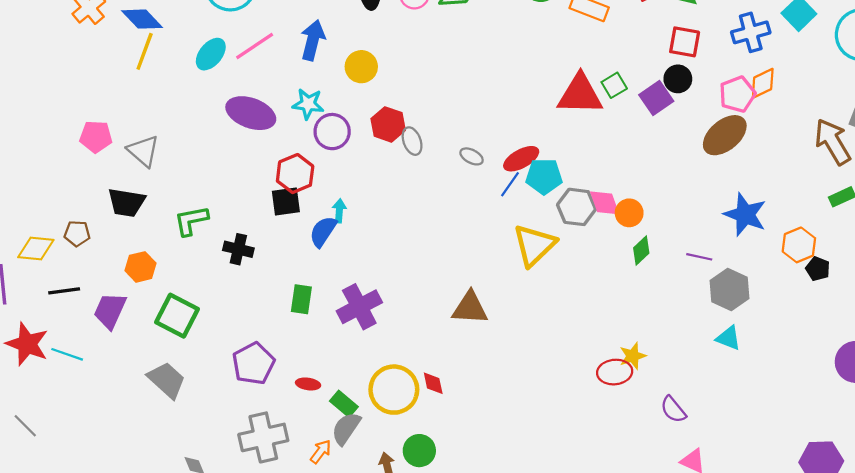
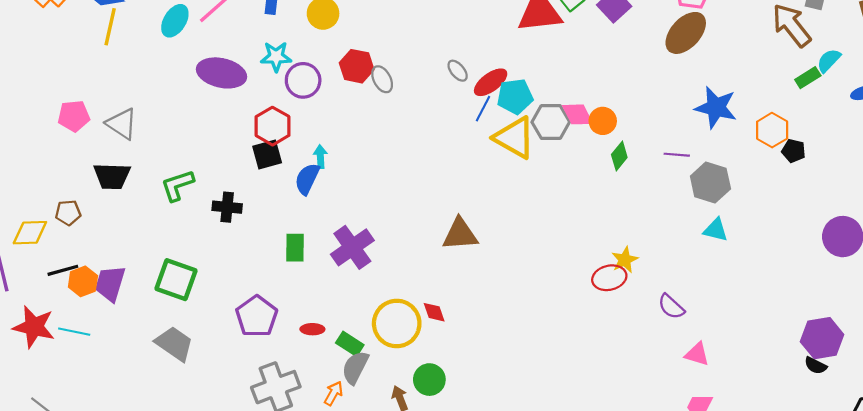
gray ellipse: (472, 156) -> (458, 71), moved, turned 30
yellow triangle: (534, 245) -> (515, 138), moved, turned -39
orange hexagon: (140, 267) -> (83, 281), moved

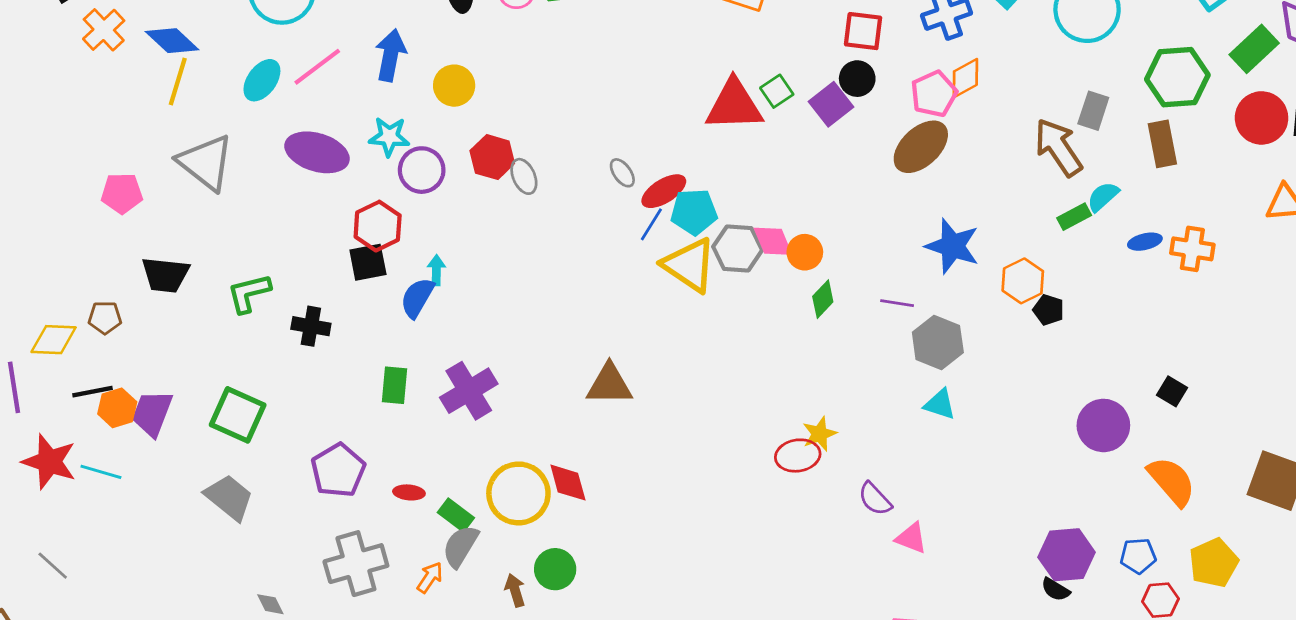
gray triangle: (122, 124) -> (206, 163), moved, size x1.4
red diamond: (434, 312) -> (568, 483), size x1.4
pink triangle: (697, 354) -> (911, 538), moved

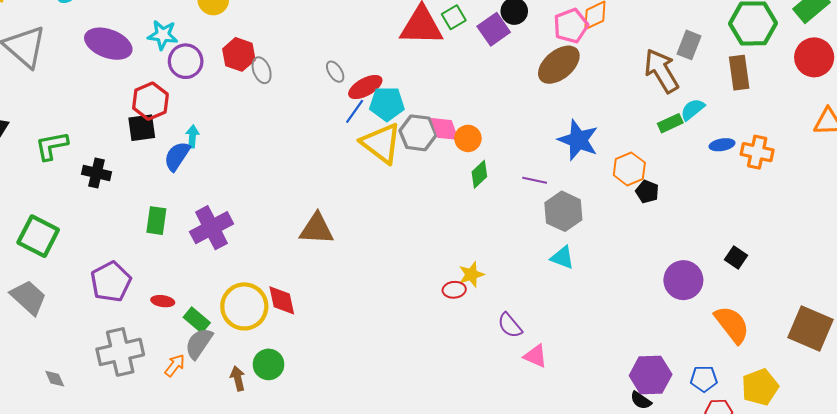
red ellipse: (798, 456) -> (454, 290), size x0.7

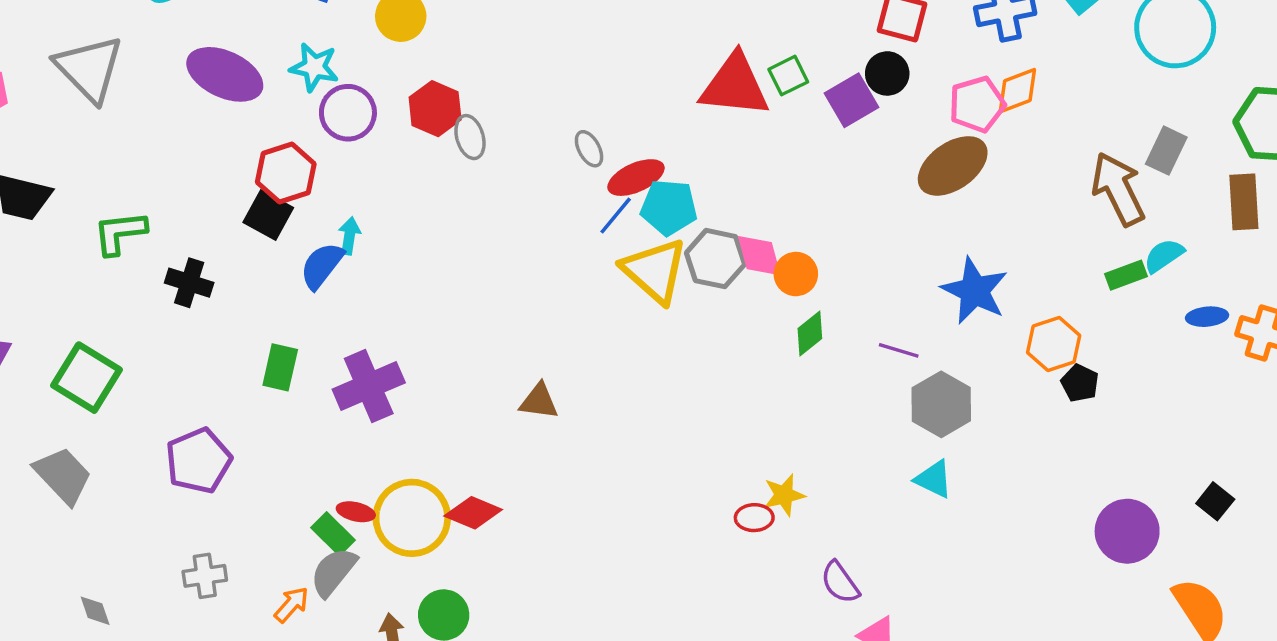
black square: (142, 128) -> (268, 215), turned 32
brown triangle: (317, 229) -> (539, 401), size x0.7
red diamond: (282, 300) -> (473, 513), turned -60
red ellipse: (163, 301) -> (356, 512), moved
gray cross: (120, 352) -> (205, 576), size x0.6

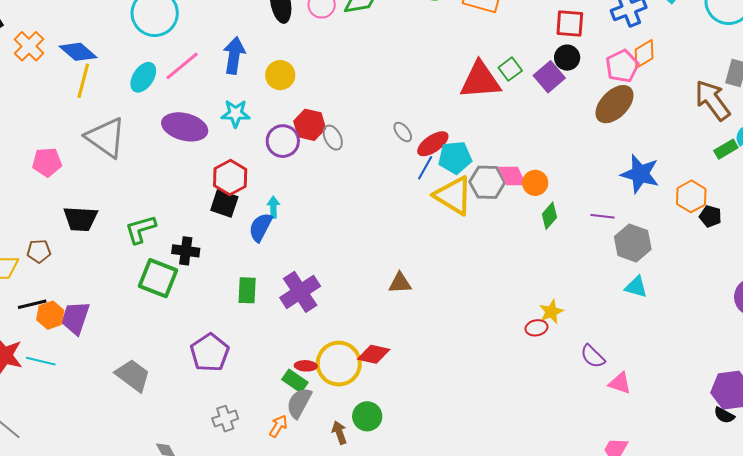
purple circle: (348, 113) -> (283, 141), moved
green square: (87, 378) -> (158, 278), moved

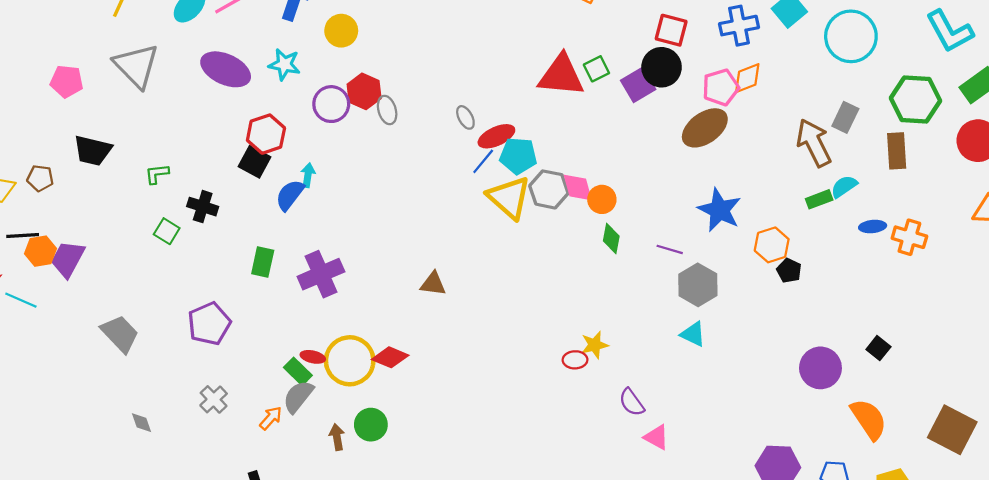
black circle: (567, 58) -> (662, 67), size x1.4
green diamond: (549, 216) -> (611, 239), turned -40
green L-shape: (141, 229) -> (157, 174), size x0.7
green square: (158, 278) -> (167, 231), size x0.6
gray cross: (225, 419) -> (214, 399), turned -35

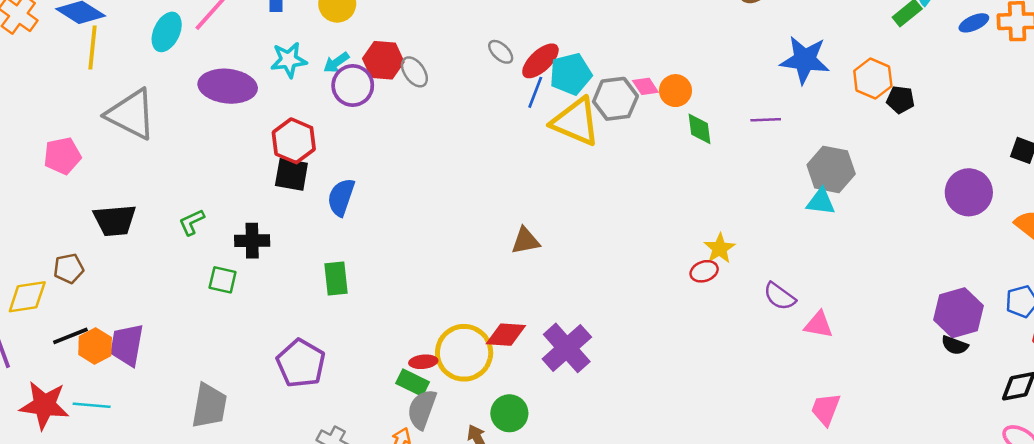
cyan arrow: (308, 175) -> (336, 63), moved, turned -115
pink diamond: (578, 187) -> (645, 86), size x0.7
purple cross: (321, 274) -> (567, 348), moved
gray hexagon: (698, 285) -> (831, 169), moved
gray trapezoid: (120, 334) -> (209, 406), turned 72

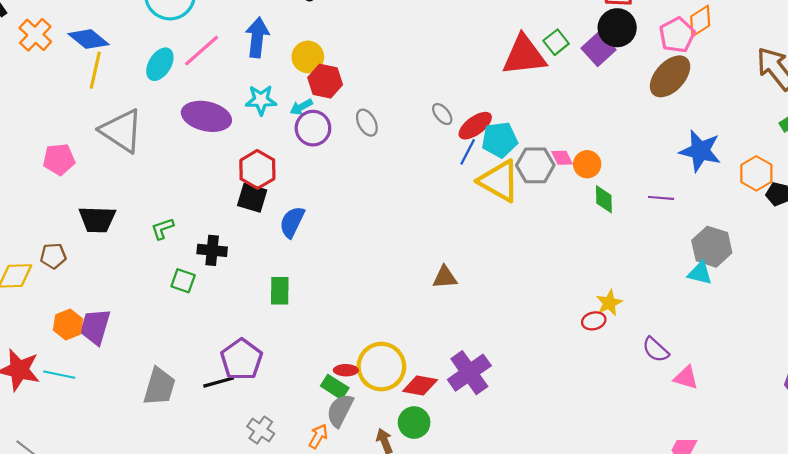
red hexagon: (383, 60) -> (325, 81), moved
red diamond: (506, 335) -> (420, 385), moved
black line: (70, 336) -> (219, 382), moved

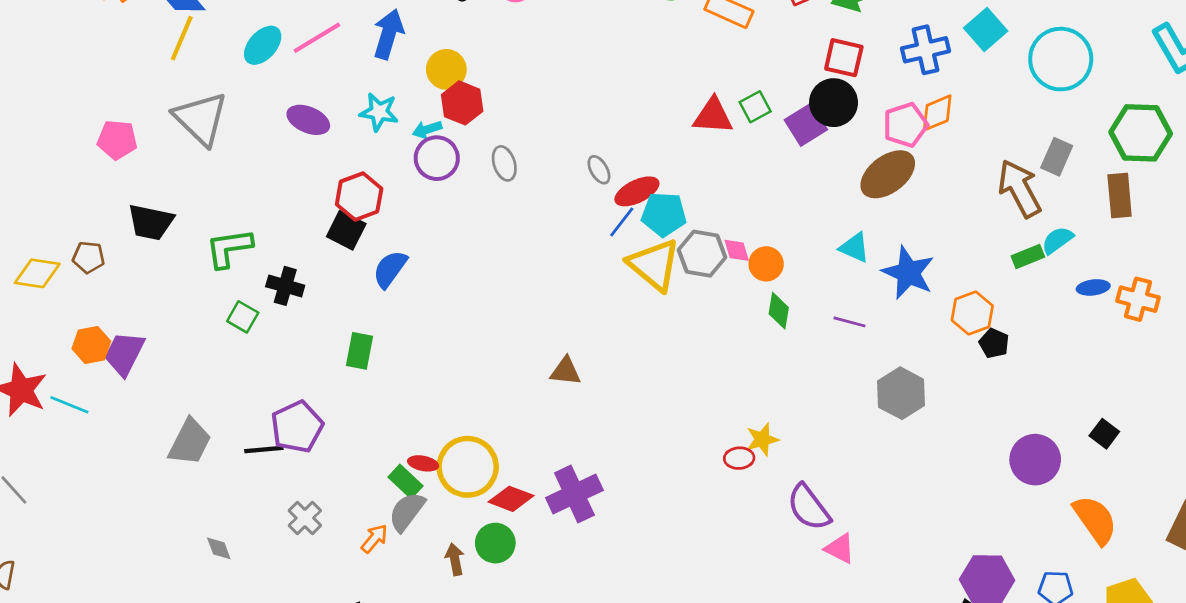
red triangle: (524, 55) -> (713, 116), size x0.7
purple ellipse: (206, 116) -> (308, 120), size x0.7
green L-shape: (162, 229) -> (229, 248), size x1.6
cyan triangle: (700, 273) -> (854, 247), moved
purple semicircle: (656, 350) -> (809, 507), size x1.4

